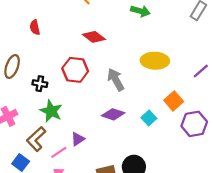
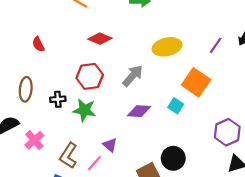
gray arrow: (116, 80) -> (133, 76), turned 85
orange square: (174, 101) -> (196, 82), size x1.4
green star: (51, 111) -> (84, 110), moved
purple hexagon: (194, 124) -> (227, 132), moved
purple triangle: (78, 139) -> (110, 145), turned -32

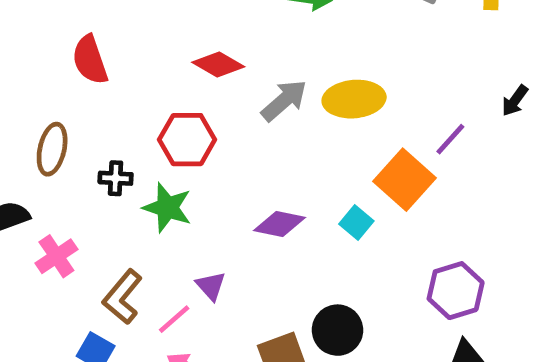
red semicircle: (38, 44) -> (90, 60), size x1.5
purple line: (216, 45) -> (450, 139), moved
gray arrow: (133, 76) -> (284, 100), moved

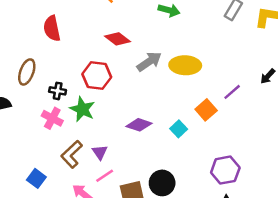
orange square: (404, 180) -> (206, 110), size x0.7
pink cross: (56, 256) -> (52, 118), moved, turned -35
brown L-shape: (122, 297) -> (72, 154), moved
pink line: (174, 319) -> (105, 176), moved

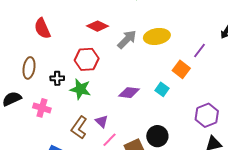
pink cross: (52, 118) -> (42, 108), moved

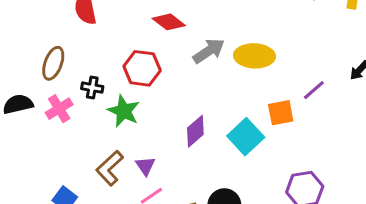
orange square: (181, 69) -> (281, 113), turned 30
cyan square: (162, 89) -> (246, 137), size x1.6
purple diamond: (129, 93) -> (195, 131), turned -60
pink cross: (42, 108) -> (59, 109), moved, turned 30

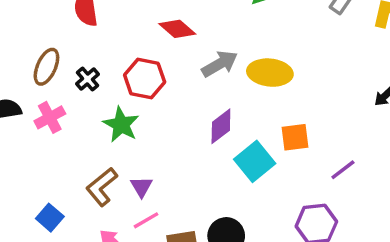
black cross: (92, 88) -> (88, 79), moved, turned 35
purple line: (314, 90) -> (343, 170), moved
purple diamond: (195, 131) -> (221, 126), moved

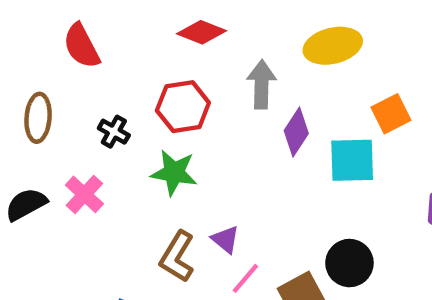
gray arrow: (220, 64) -> (261, 84), moved, turned -39
brown ellipse: (46, 67) -> (38, 118), moved
cyan square: (255, 161) -> (352, 160), turned -33

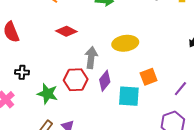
red hexagon: (183, 107) -> (76, 80), moved
black cross: (114, 132) -> (22, 72), turned -32

